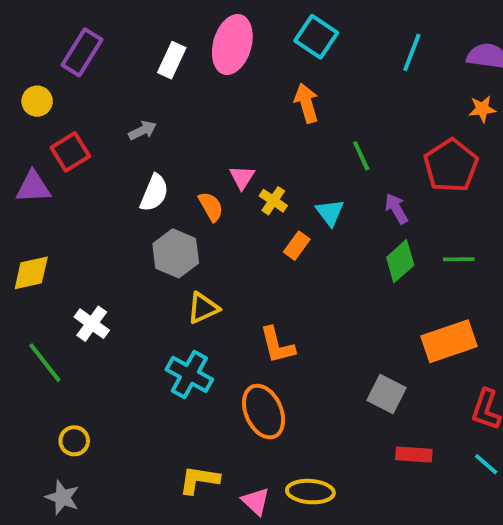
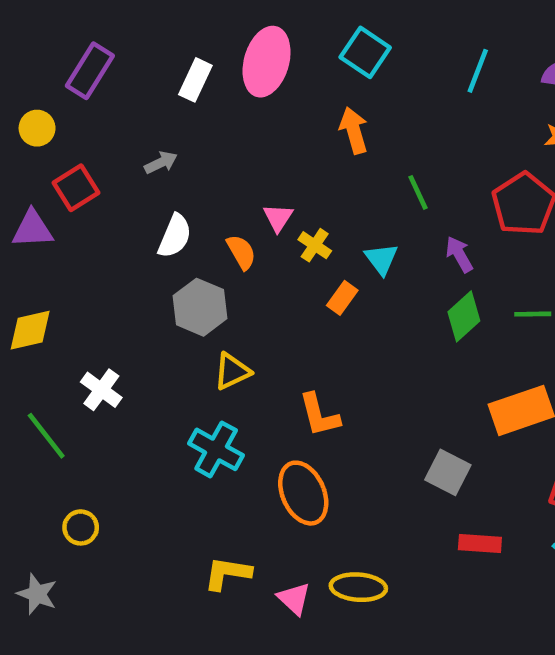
gray star: (62, 497) -> (37, 594), moved

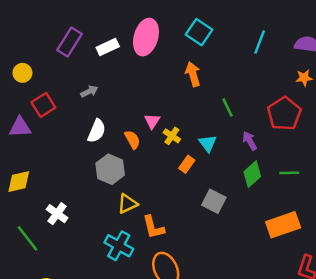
purple rectangle: (90, 71) -> (69, 42), moved
white rectangle: (195, 80) -> (108, 47), turned 40
orange L-shape: (319, 415) -> (153, 227), moved
gray square: (448, 472) -> (214, 201), moved

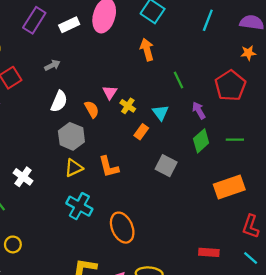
yellow triangle: (127, 204) -> (74, 168), moved
orange L-shape: (153, 227) -> (109, 167), moved

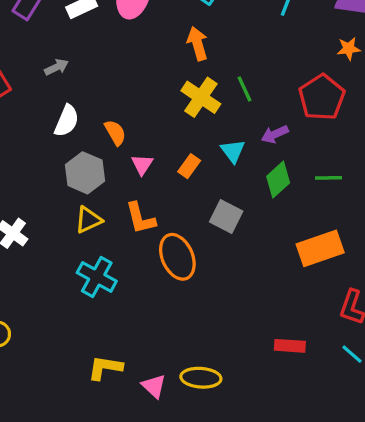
pink triangle: (110, 92) -> (142, 164), moved
yellow cross: (128, 106) -> (201, 97), moved, size x1.6
purple arrow: (199, 110) -> (275, 134), turned -84
cyan triangle: (160, 113) -> (233, 151), moved
orange ellipse: (122, 228) -> (177, 257), moved

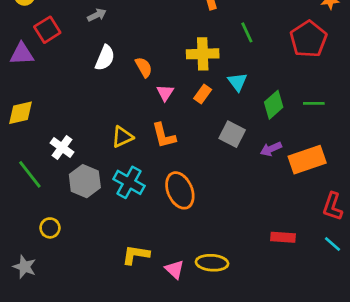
yellow cross: (201, 97) -> (203, 54), moved, turned -36
purple arrow: (275, 134) -> (271, 149), moved
gray hexagon: (85, 173) -> (85, 181), moved
orange ellipse: (177, 257) -> (180, 190), moved

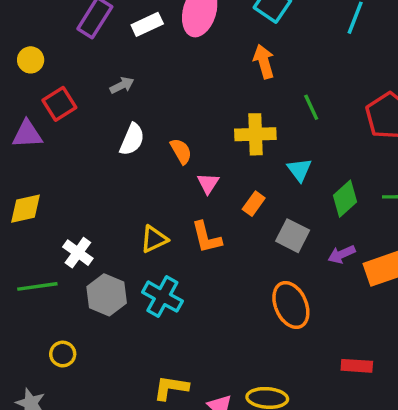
orange rectangle: (203, 94) -> (254, 204), moved
green line: (30, 174) -> (37, 286), turned -60
orange ellipse: (180, 190) -> (291, 305), moved

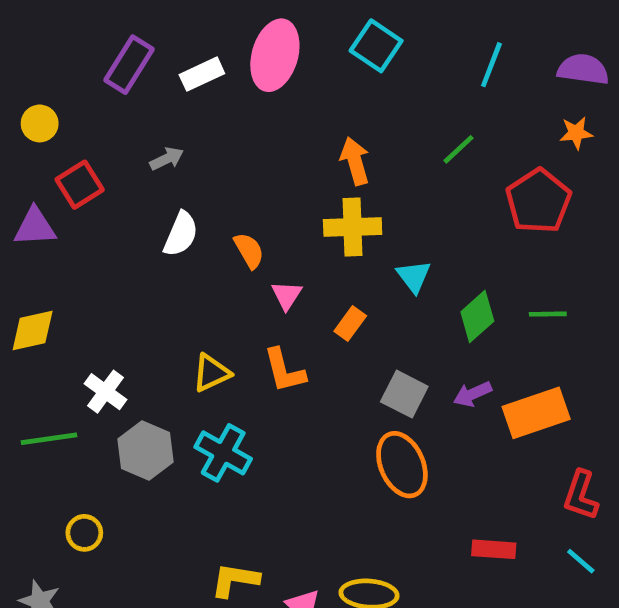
orange arrow: (264, 62) -> (355, 161), moved
green line: (311, 107) -> (458, 149), moved, turned 72
gray square: (293, 236) -> (404, 394), moved

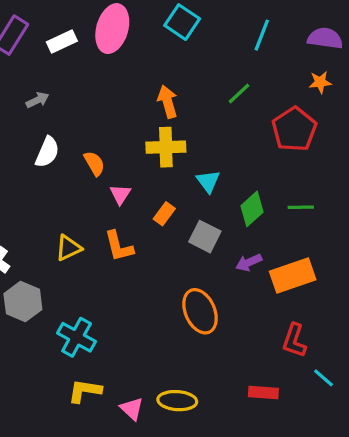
gray square: (404, 394) -> (205, 237), moved
cyan cross: (223, 453) -> (77, 337), moved
red L-shape: (581, 495) -> (294, 340), moved
red rectangle: (494, 549) -> (263, 392), moved

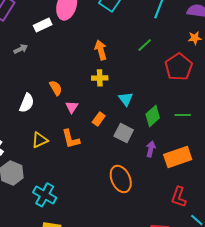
white rectangle: (62, 42) -> (43, 25), moved
yellow cross: (166, 147) -> (100, 78), size x0.7
white semicircle: (47, 152) -> (27, 103), moved
purple arrow: (249, 263) -> (151, 149), turned 126

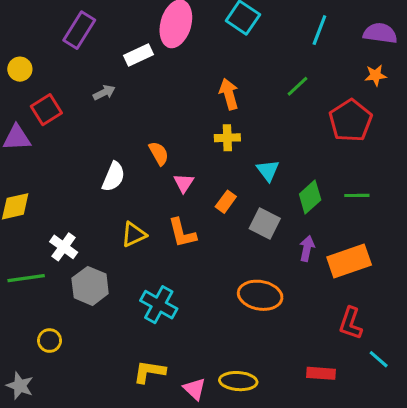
orange ellipse: (121, 179) -> (260, 295), turned -56
cyan cross: (45, 195) -> (159, 305), moved

